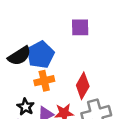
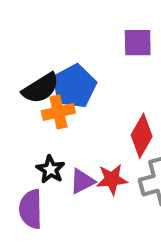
orange cross: (44, 81) -> (58, 112), moved

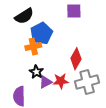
black semicircle: (41, 88) -> (24, 16), moved
black star: (50, 169) -> (36, 72), moved

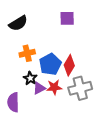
blue pentagon: (41, 33) -> (50, 64), moved

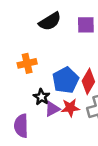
black semicircle: (18, 23) -> (50, 21), moved
orange cross: (27, 53) -> (27, 63), moved

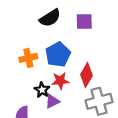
blue pentagon: (66, 80) -> (58, 55), moved
red star: (70, 108) -> (60, 81), moved

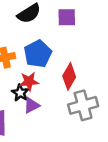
red star: (60, 81) -> (29, 81), moved

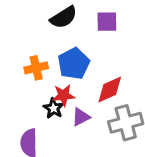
red diamond: (69, 76) -> (110, 90), turned 36
purple triangle: (32, 105) -> (81, 117), moved

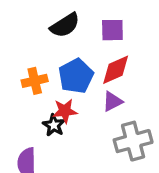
red diamond: (110, 90) -> (116, 70), moved
purple triangle: (81, 117) -> (112, 101), moved

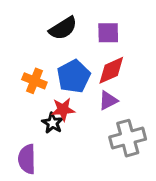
orange cross: (35, 81) -> (34, 81), turned 35

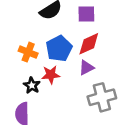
black star: (53, 123) -> (32, 85), moved

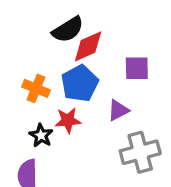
purple square: (86, 14) -> (137, 68), moved
red diamond: (89, 44) -> (88, 46), moved

